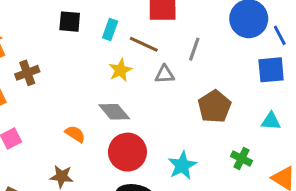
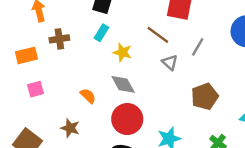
cyan rectangle: (110, 29) -> (101, 33), moved
yellow star: (120, 70) -> (122, 52), moved, turned 30
gray triangle: (165, 74) -> (170, 62), turned 35

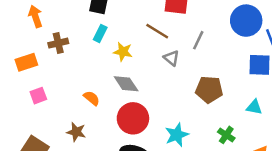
brown pentagon: (205, 96) -> (209, 89), turned 30

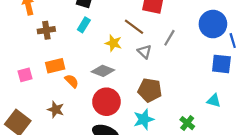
yellow star: (123, 52) -> (113, 43), moved
orange rectangle: (26, 62) -> (55, 66), moved
gray diamond: (126, 84) -> (103, 71), turned -40
brown pentagon: (209, 89) -> (150, 90), moved

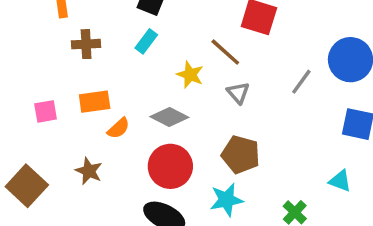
gray line: (169, 38) -> (301, 82), moved
orange semicircle: (72, 81) -> (118, 128), turned 88

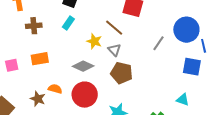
gray triangle: (238, 93) -> (114, 50), moved
orange semicircle: (118, 128) -> (55, 89), moved, turned -120
brown pentagon: (241, 155) -> (122, 73), moved

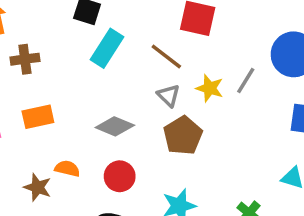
cyan rectangle: (68, 23) -> (107, 48), moved, size x1.5
yellow star: (94, 41) -> (210, 88), moved
brown pentagon: (122, 73) -> (183, 135), turned 30
red circle: (85, 95) -> (120, 176), size x0.7

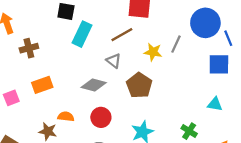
brown line: (166, 56) -> (122, 35), turned -60
gray triangle: (169, 95) -> (114, 61), moved

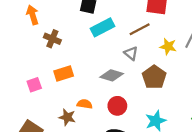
cyan rectangle: (82, 34) -> (102, 27), turned 35
brown cross: (29, 48) -> (52, 39), turned 35

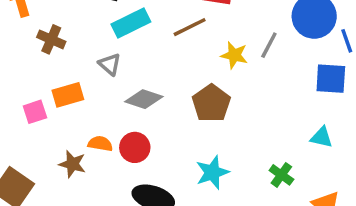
gray triangle: (131, 53) -> (110, 64), moved
pink square: (34, 85) -> (35, 112), moved
red circle: (117, 106) -> (135, 147), moved

